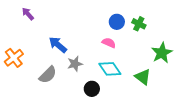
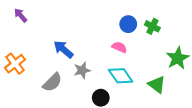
purple arrow: (28, 14) -> (21, 15), moved

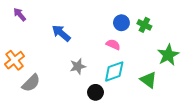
blue arrow: (63, 49) -> (61, 33), moved
cyan diamond: (121, 76) -> (114, 72), turned -75
gray semicircle: (52, 82) -> (31, 83), moved

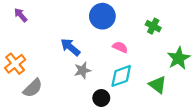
blue circle: (121, 23) -> (102, 16), moved, size x1.5
blue arrow: (61, 33) -> (70, 47), moved

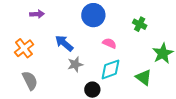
purple arrow: (21, 15) -> (37, 14), moved, turned 128
orange cross: (15, 64) -> (24, 48), moved
gray semicircle: (33, 88) -> (30, 80), turned -72

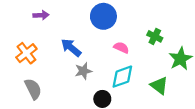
green cross: (140, 24) -> (155, 36), moved

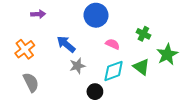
green triangle: (159, 86) -> (141, 67), moved

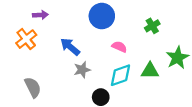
green cross: (143, 34) -> (152, 26), moved, turned 32
orange cross: (25, 49) -> (26, 39), moved
green triangle: (141, 67) -> (150, 71), turned -36

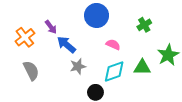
purple arrow: (40, 15) -> (51, 27), moved, turned 56
gray semicircle: (33, 87) -> (31, 71), moved

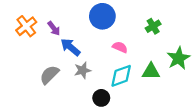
orange cross: (25, 37) -> (26, 26), moved
gray semicircle: (31, 71) -> (49, 75), moved, turned -108

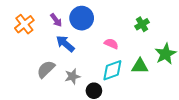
blue circle: (102, 16) -> (82, 18), moved
purple arrow: (54, 28) -> (56, 20), moved
gray star: (83, 70) -> (72, 76), moved

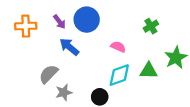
orange cross: (24, 24) -> (26, 26), turned 36
gray star: (72, 76) -> (64, 92), moved

